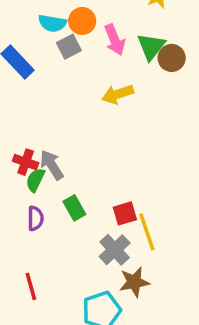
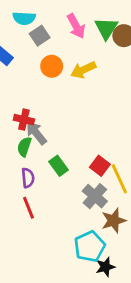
orange circle: (82, 21) -> (52, 66), moved
red cross: (26, 162) -> (24, 120), moved
red square: (125, 213) -> (100, 166), turned -30
red line: (31, 286) -> (28, 208), moved

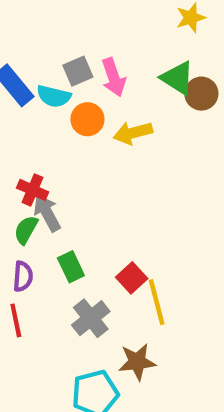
cyan semicircle: (24, 18) -> (54, 96), moved
pink arrow: (76, 26) -> (114, 77), moved
green triangle: (106, 28) -> (177, 78), turned -40
gray cross: (95, 196) -> (91, 318), moved

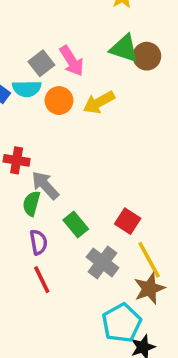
red cross: (33, 190) -> (17, 160), moved
yellow line: (157, 302) -> (149, 260), moved

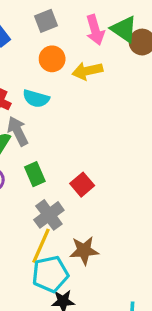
pink arrow: (72, 61) -> (95, 30), moved
cyan semicircle: (27, 89) -> (36, 99), moved
yellow line: (149, 260) -> (41, 246), moved, turned 36

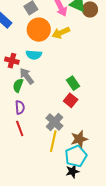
orange circle: (52, 59) -> (39, 30), size x1.5
green rectangle: (35, 174) -> (73, 83), moved
cyan pentagon: (50, 274) -> (76, 156), moved

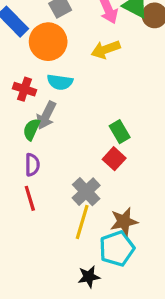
orange circle: (39, 30) -> (48, 42), moved
gray arrow: (27, 76) -> (46, 115), turned -120
black star: (72, 171) -> (89, 277), moved

